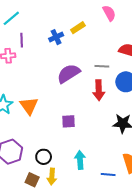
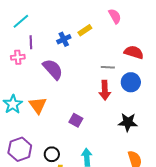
purple semicircle: (69, 73) -> (53, 69), moved, turned 80
purple square: (69, 121) -> (76, 120), turned 32

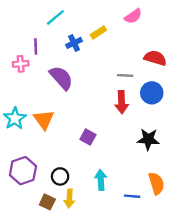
pink semicircle: (115, 16) -> (133, 16), turned 84
cyan line: (21, 21) -> (55, 17), moved

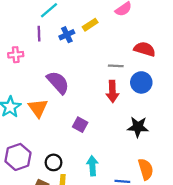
purple line: (36, 46) -> (39, 34), moved
purple semicircle: (61, 78) -> (58, 82), moved

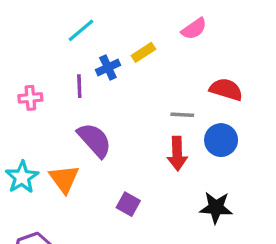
purple line: (39, 34) -> (79, 86), moved

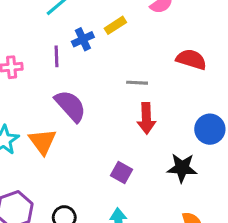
gray line: (182, 115) -> (137, 83), moved
blue circle: (221, 140) -> (210, 129), moved
purple square: (128, 204) -> (122, 173), moved

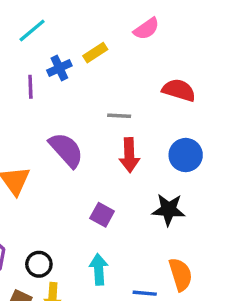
purple semicircle: (70, 106) -> (66, 150), moved
blue circle: (210, 129) -> (186, 155), moved

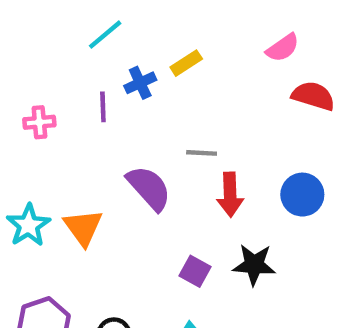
pink semicircle: (146, 29) -> (283, 48), moved
red semicircle: (179, 90) -> (313, 96), moved
gray line: (119, 116) -> (202, 153), moved
black star: (169, 210) -> (254, 265), moved

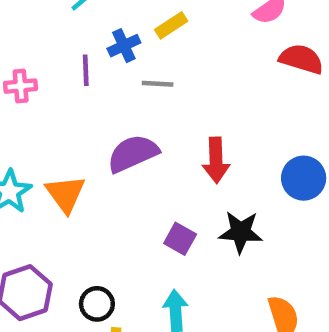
gray line: (202, 153) -> (158, 84), moved
purple semicircle: (149, 188) -> (133, 153), turned -72
blue circle: (302, 195) -> (304, 178), moved

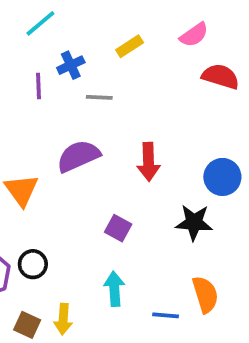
yellow rectangle: (171, 25) -> (130, 46), moved
black star: (241, 232) -> (194, 222), moved
black circle: (97, 304) -> (33, 264), moved

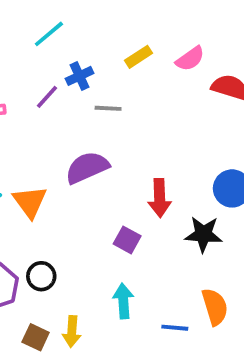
pink semicircle: (194, 35) -> (190, 59), moved
purple line: (39, 86) -> (47, 97), turned 44
red arrow: (148, 162) -> (160, 198), moved

